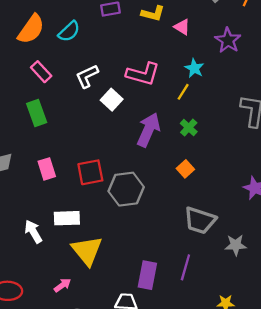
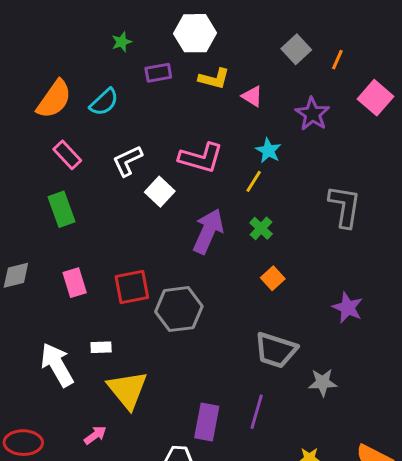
orange square: (185, 169) -> (273, 278), moved
white rectangle: (67, 218) -> (101, 347), size x0.6
white arrow: (33, 232) -> (57, 365), size x1.4

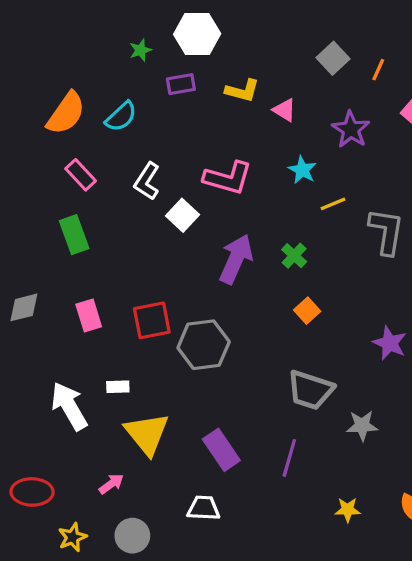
white hexagon: (195, 33) -> (197, 34), moved
white L-shape: (127, 161) -> (147, 181), turned -32
yellow line: (254, 181) -> (333, 204), moved, turned 35
purple rectangle: (207, 422) -> (221, 450), moved, turned -45

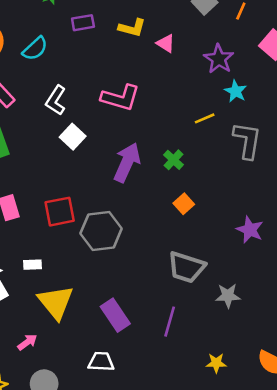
cyan star: (302, 170) -> (236, 91), moved
white square: (183, 215) -> (73, 137), moved

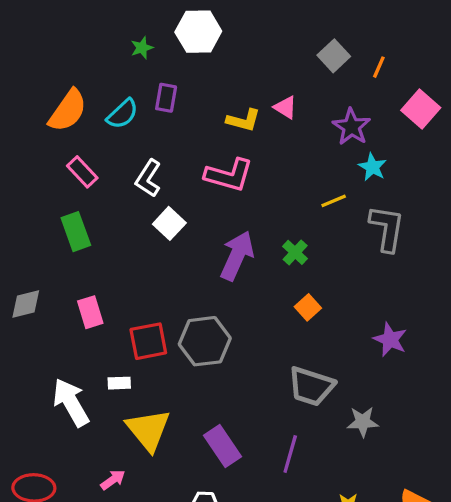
purple rectangle: (83, 23) -> (166, 98), moved, turned -70
yellow L-shape: (132, 28) -> (243, 120), moved
red square: (60, 212) -> (148, 341), moved

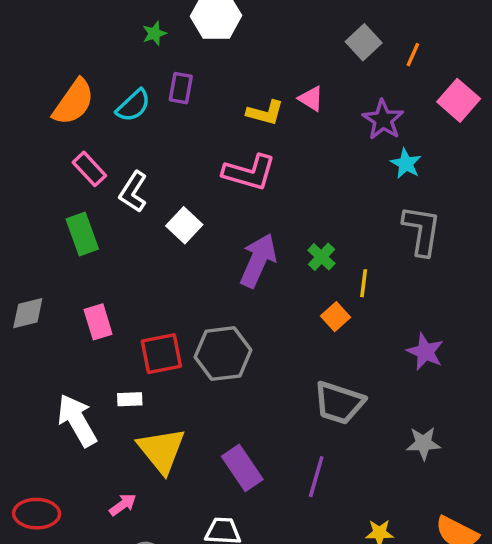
white L-shape: (148, 178) -> (133, 192), moved
yellow line: (334, 201) -> (364, 283), moved, turned -60
gray star: (363, 422) -> (423, 443), moved

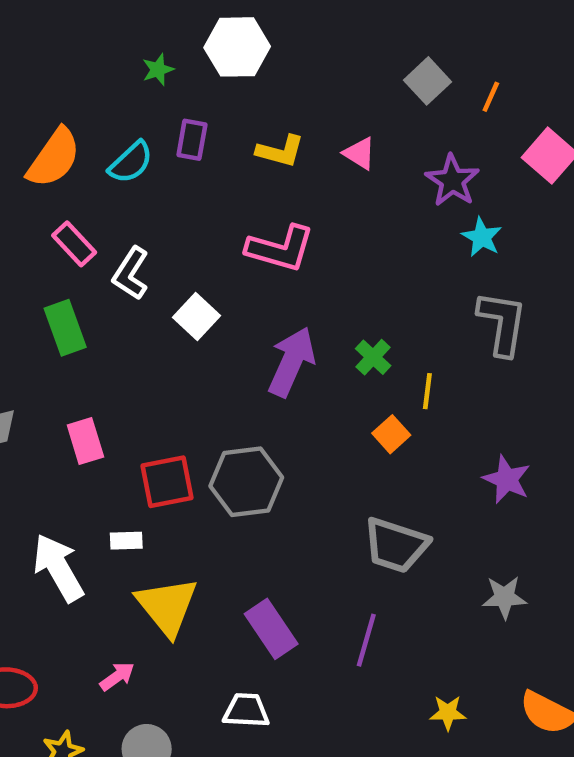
yellow L-shape: (265, 113) -> (280, 151), moved

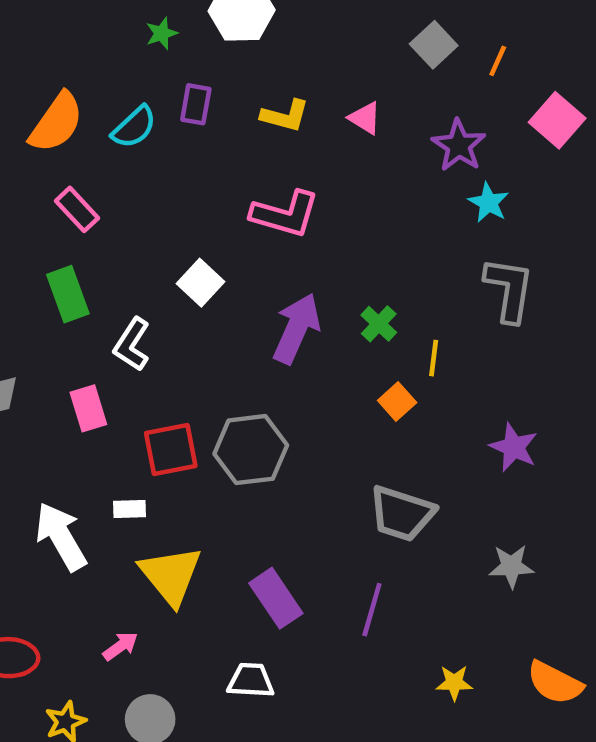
white L-shape: (131, 273) -> (132, 344), moved

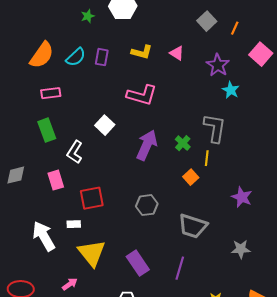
purple rectangle: (196, 104) -> (102, 57), moved
pink rectangle: (77, 209) -> (51, 93), turned -54
gray L-shape: (509, 289) -> (215, 128), moved
gray hexagon: (251, 450) -> (147, 205), moved, size x0.7

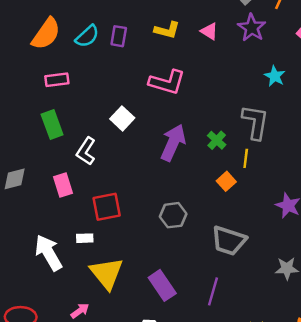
purple star: (218, 65) -> (252, 28), moved

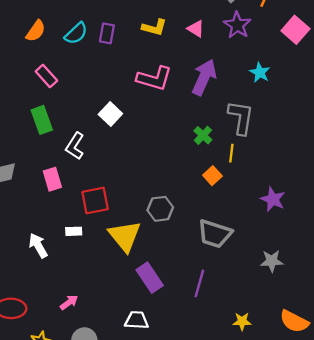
orange semicircle: (46, 34) -> (36, 31), size x0.7
pink rectangle: (57, 80) -> (46, 76), turned 55
purple arrow: (173, 143) -> (204, 77), moved
white arrow: (48, 253) -> (38, 246), size x0.7
yellow triangle: (107, 273) -> (125, 236), moved

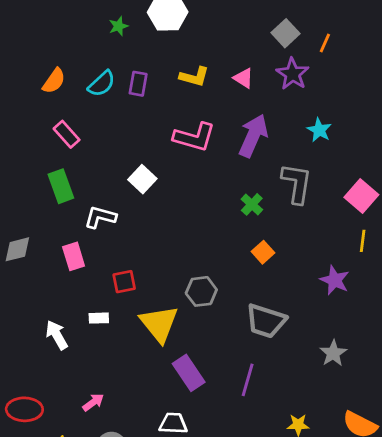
pink square: (295, 30) -> (361, 196), moved
white L-shape: (75, 146) -> (100, 217), turned 72
yellow line: (231, 153) -> (363, 241), moved
red square: (95, 201) -> (124, 282), size x0.7
gray star: (272, 261) -> (333, 353), turned -30

